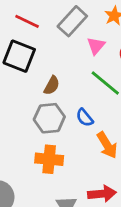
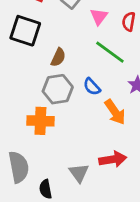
orange cross: (49, 159) -> (40, 121), moved

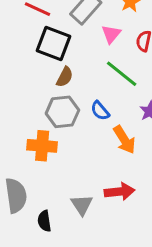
black square: (25, 31) -> (53, 43), moved

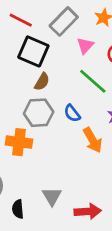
red arrow: (120, 192) -> (88, 211), moved

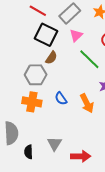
pink triangle: (85, 46) -> (76, 35), moved
gray hexagon: (39, 113) -> (36, 75), moved
blue semicircle: (72, 113) -> (61, 99), moved

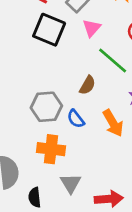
brown semicircle: (51, 58) -> (87, 85), moved
gray hexagon: (36, 75) -> (46, 107), moved
orange cross: (32, 102) -> (51, 149), moved

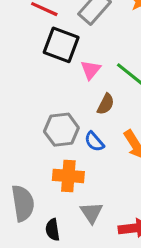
pink triangle: (92, 28) -> (91, 70), moved

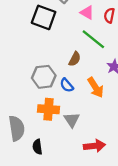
pink triangle: (91, 70) -> (87, 12), moved, turned -40
gray triangle: (91, 213) -> (72, 120), moved

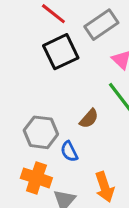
black square: (44, 17) -> (61, 52), turned 30
orange arrow: (96, 87) -> (105, 187), moved

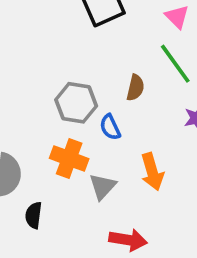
brown semicircle: (89, 119) -> (135, 88), turned -30

